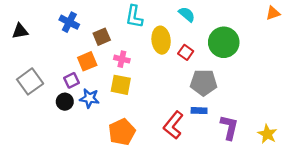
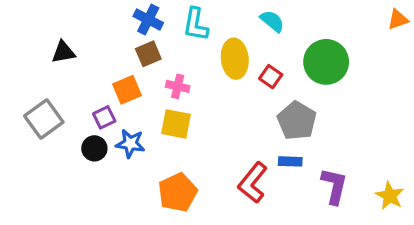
blue cross: (69, 22) -> (148, 19), moved
black triangle: (20, 31) -> (63, 52), moved
gray pentagon: (204, 83) -> (297, 121), turned 30

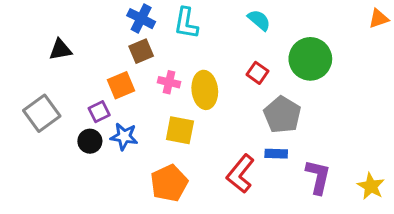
yellow ellipse: (235, 59) -> (205, 90), moved
yellow square: (176, 124) -> (180, 130), moved

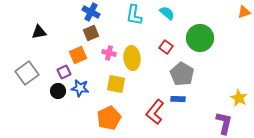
cyan L-shape: (186, 23) -> (134, 15), moved
purple L-shape: (318, 177) -> (224, 123), moved
yellow star: (371, 186) -> (239, 98), moved

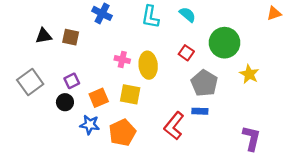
brown square: (91, 33) -> (71, 37), moved, turned 35
orange square: (78, 55) -> (99, 98), moved
blue star: (80, 88) -> (90, 125), moved
yellow star: (239, 98) -> (249, 74), moved

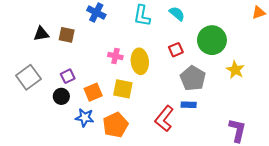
red square: (186, 53) -> (176, 50), turned 32

